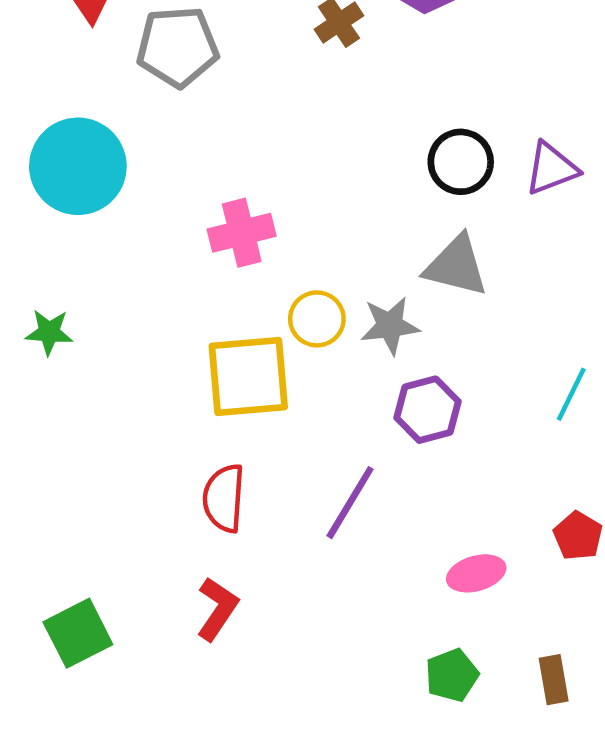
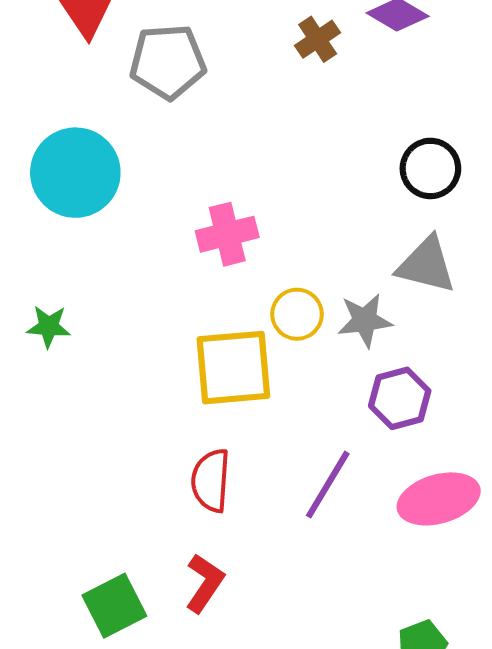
pink ellipse: (476, 573) -> (439, 499), moved, size x1.5
green square: (78, 633) -> (114, 606), moved

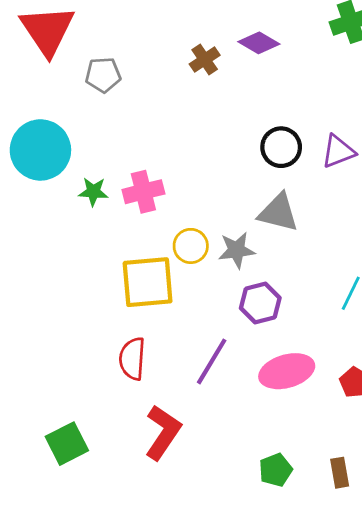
gray pentagon: (168, 62) -> (103, 75), size x0.7
green star: (49, 327) -> (93, 192), moved
red L-shape: (205, 583) -> (163, 432), moved, size x1.4

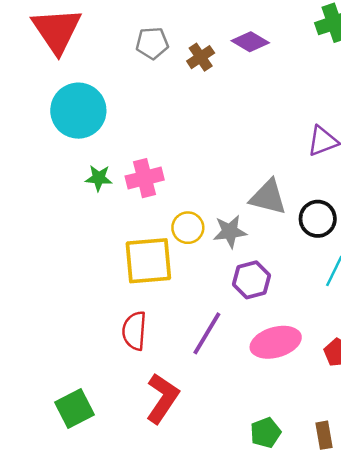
gray pentagon: (103, 75) -> (152, 43), moved
black circle: (281, 147) -> (318, 219), moved
cyan circle: (40, 150) -> (78, 111), moved

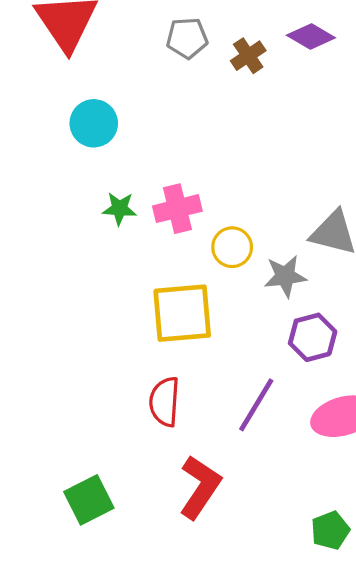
cyan circle: (78, 111) -> (94, 123), size x0.7
yellow circle: (188, 228) -> (232, 247), moved

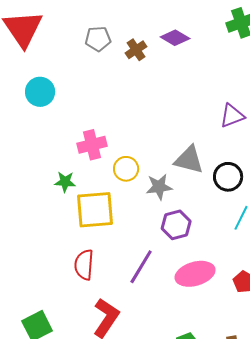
green star: (119, 209) -> (65, 182), moved

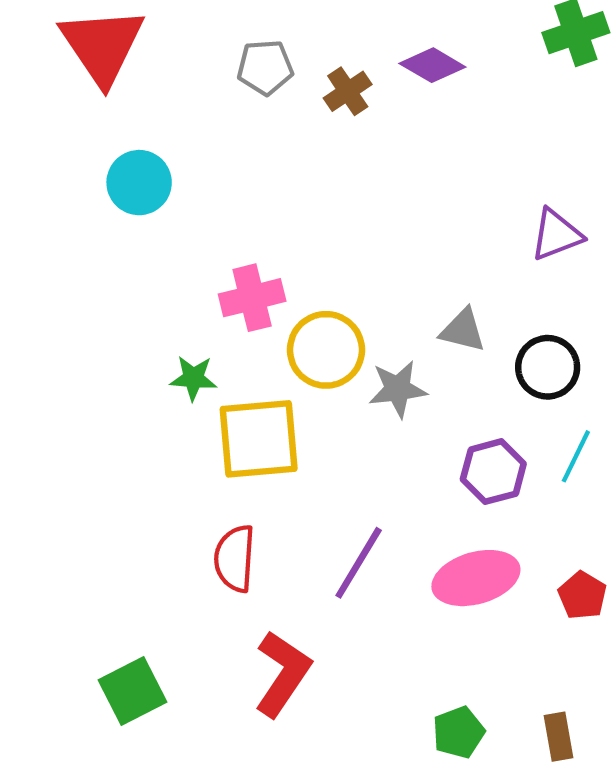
gray triangle: (189, 160) -> (463, 330), size x0.7
yellow circle: (126, 169) -> (326, 350), size x1.4
purple hexagon: (176, 225) -> (493, 472), moved

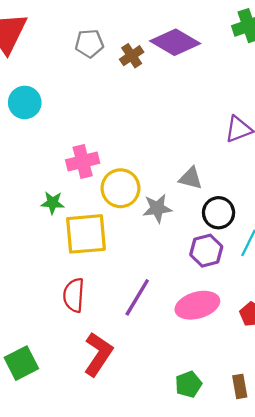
purple diamond: (432, 65) -> (175, 42), size x1.5
black circle: (548, 367) -> (219, 213), moved

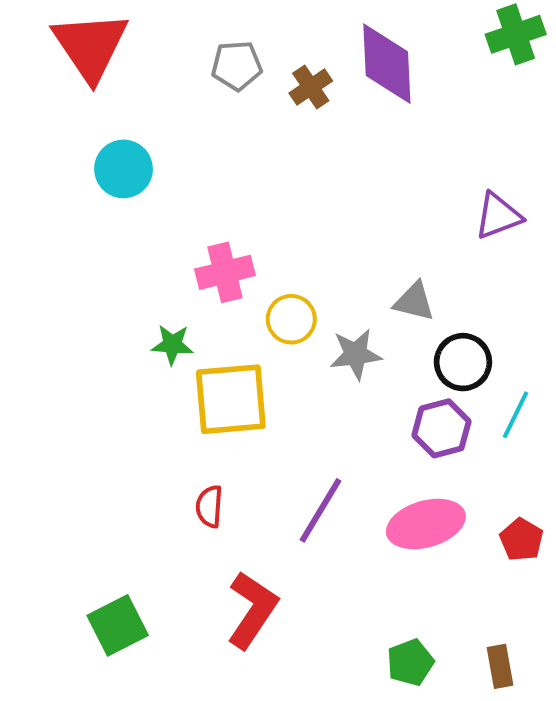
purple diamond: (175, 42) -> (387, 64), turned 57
yellow circle: (120, 188) -> (291, 319), size x0.7
red semicircle: (74, 295) -> (209, 506), size x0.7

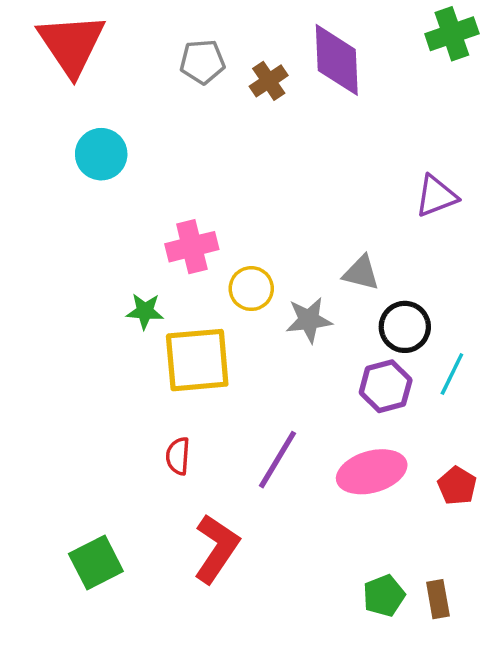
green pentagon: (410, 662) -> (384, 596), moved

